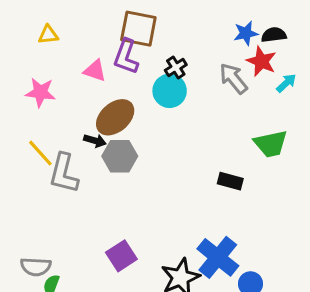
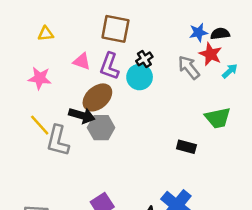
purple L-shape: (126, 57) -> (109, 66), moved
black arrow: (95, 141) -> (82, 115), size x1.5

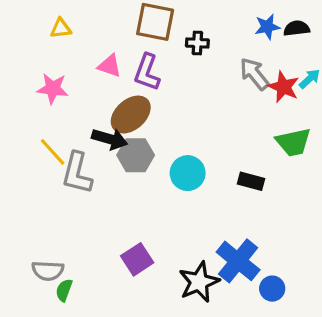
red star: (211, 54) -> (284, 87), moved
black cross: (144, 59) -> (197, 43), moved, turned 35
cyan circle: (140, 77) -> (188, 173), moved

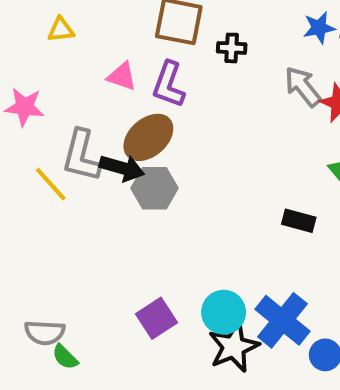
pink star: (53, 89) -> (24, 107), moved
gray L-shape: (77, 173) -> (81, 156), moved
cyan circle: (188, 173) -> (224, 312), moved
green semicircle: (64, 290) -> (65, 357), turned -65

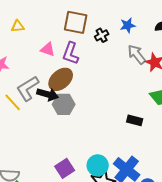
blue star: (319, 28) -> (128, 25), moved
black cross: (232, 48) -> (102, 35), turned -32
gray L-shape: (81, 156) -> (28, 88), turned 44

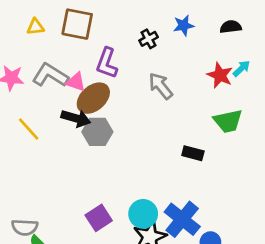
brown square: (76, 22) -> (77, 24), moved
pink triangle: (48, 49) -> (76, 82), moved
gray arrow: (137, 54) -> (161, 86), moved
gray L-shape: (28, 88) -> (50, 75), moved, turned 64

